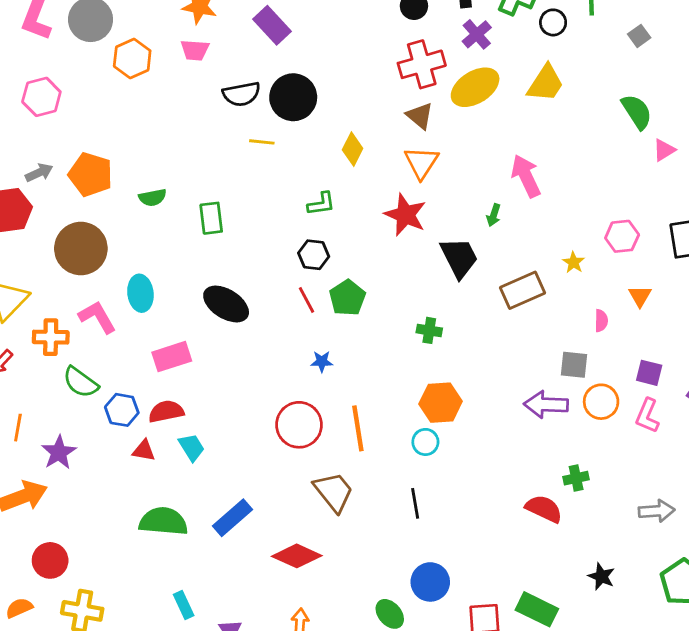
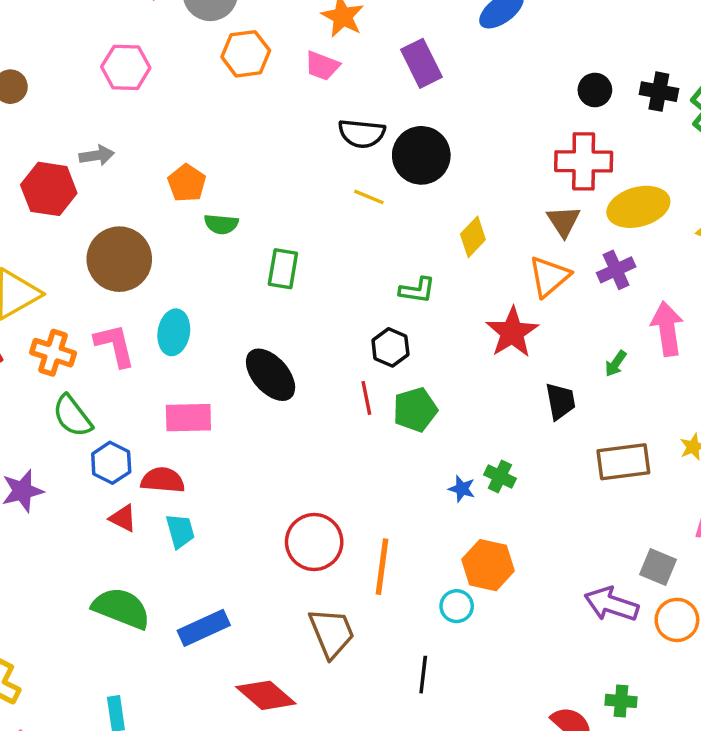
purple cross: (477, 34) -> (616, 270), moved
orange pentagon: (91, 174) -> (187, 183), moved, size x0.7
black trapezoid: (459, 258) -> (560, 401), size x0.7
blue star: (322, 362) -> (462, 489), moved

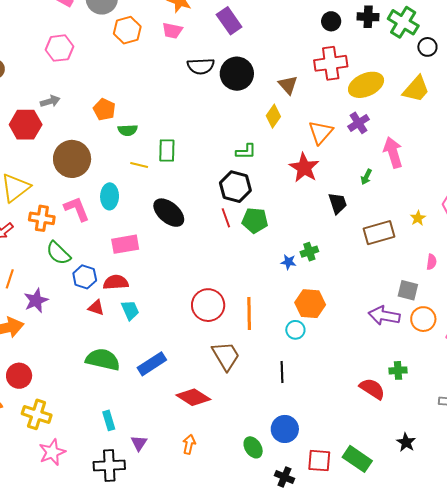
yellow line: (369, 197) -> (139, 165), moved
brown triangle: (564, 221) -> (288, 85), moved
black hexagon: (390, 347) -> (235, 187), size x1.4
green pentagon: (415, 410) -> (255, 220), turned 30
green cross: (500, 477) -> (309, 252), turned -36

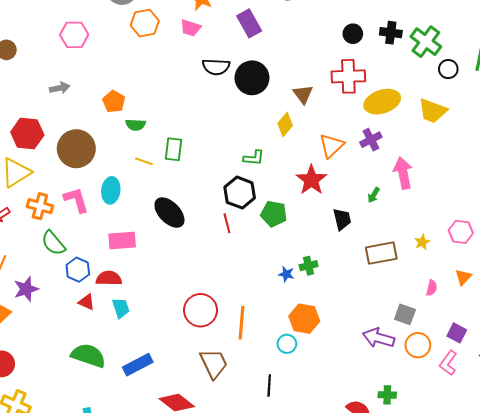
yellow trapezoid: (416, 89) -> (433, 111), turned 64
red hexagon: (26, 125) -> (27, 133), moved
green pentagon: (255, 220) -> (274, 214), moved

